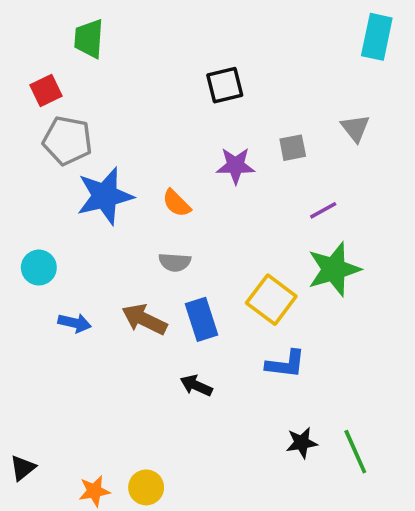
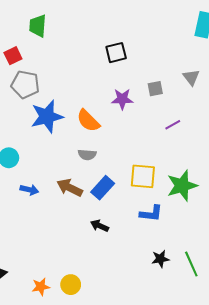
orange semicircle: (177, 203) -> (88, 121), size x1.4
green star: (334, 269) -> (182, 186), moved
yellow square: (271, 300) -> (143, 176), turned -32
blue rectangle: (202, 319) -> (103, 188), turned 60

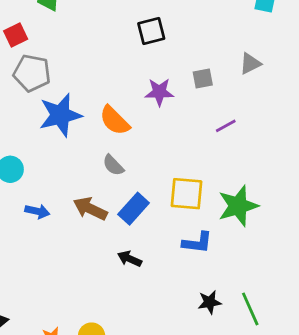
gray triangle: (191, 77) -> (250, 64), turned 42
gray semicircle: (87, 155) -> (113, 165), turned 42

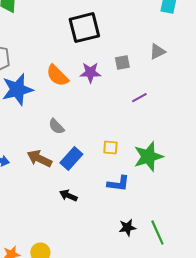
black square: (151, 31) -> (84, 28), size x1.5
orange semicircle: (115, 120) -> (57, 76), moved
yellow square: (186, 194) -> (110, 148), size x0.6

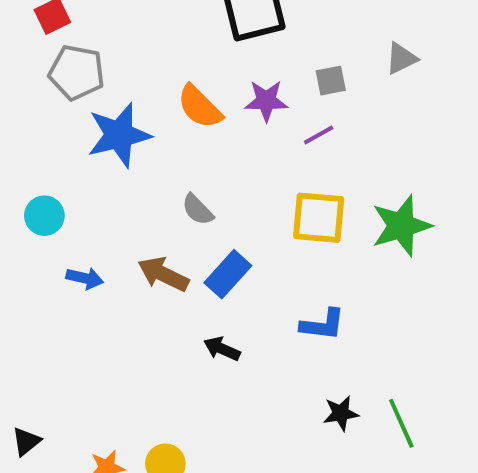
purple line: (139, 98) -> (319, 135), moved
yellow square: (110, 148) -> (319, 218), moved, size x1.8
green star: (148, 157) -> (401, 226), moved

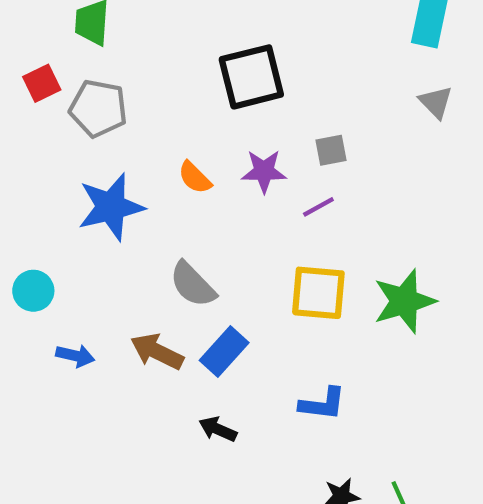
gray triangle: (401, 58) -> (436, 102), moved, turned -48
gray pentagon: (77, 72) -> (98, 108), moved
orange semicircle: (200, 107) -> (195, 178), size x0.7
gray semicircle: (198, 210) -> (193, 284), size x1.4

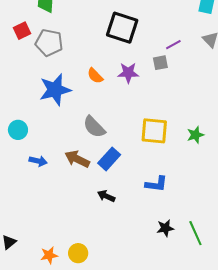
black square: (251, 77) -> (122, 28), turned 32
purple line: (318, 207) -> (173, 45), moved
green star: (404, 301) -> (195, 135), size x0.6

